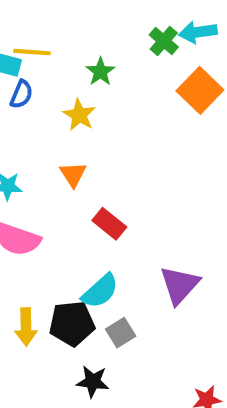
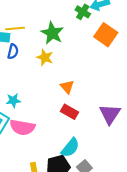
green star: (100, 72) -> (52, 33), size x1.5
orange triangle: (73, 174) -> (67, 87), moved
purple triangle: (179, 285) -> (110, 114), moved

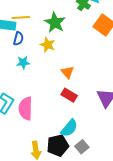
cyan star: (13, 101) -> (23, 63), moved
pink semicircle: (22, 127) -> (26, 108), turned 80

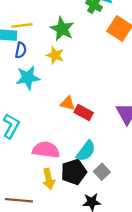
cyan star: (23, 63) -> (28, 78), size x1.5
orange triangle: (67, 72) -> (68, 103), moved, turned -32
pink semicircle: (26, 108) -> (46, 150), moved, turned 100

